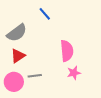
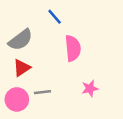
pink semicircle: (67, 51) -> (73, 48), moved

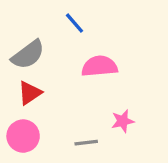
pink semicircle: (73, 48) -> (99, 66), turned -90
gray line: (42, 92) -> (86, 143), moved

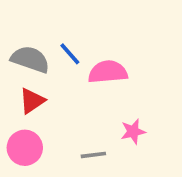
blue line: (75, 23) -> (70, 54), moved
gray semicircle: (28, 55) -> (30, 59), turned -124

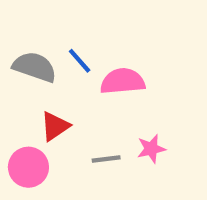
red triangle: (32, 101) -> (55, 126), moved
gray line: (93, 155) -> (106, 159), moved

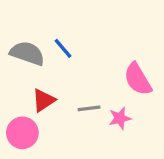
pink semicircle: (123, 81) -> (138, 79), moved, turned -116
gray line: (106, 159) -> (89, 108), moved

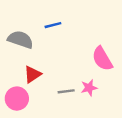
blue line: (63, 48) -> (53, 25), moved, turned -63
gray line: (89, 108) -> (66, 91), moved

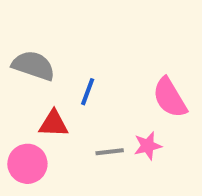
blue line: (53, 25) -> (88, 92), moved, turned -56
red triangle: (32, 74) -> (54, 124), turned 36

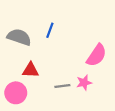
blue line: (88, 92) -> (50, 30), moved
pink semicircle: (170, 98) -> (97, 55), turned -115

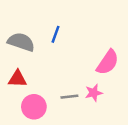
red triangle: (31, 70) -> (17, 79), moved
pink circle: (16, 93) -> (34, 107), moved

